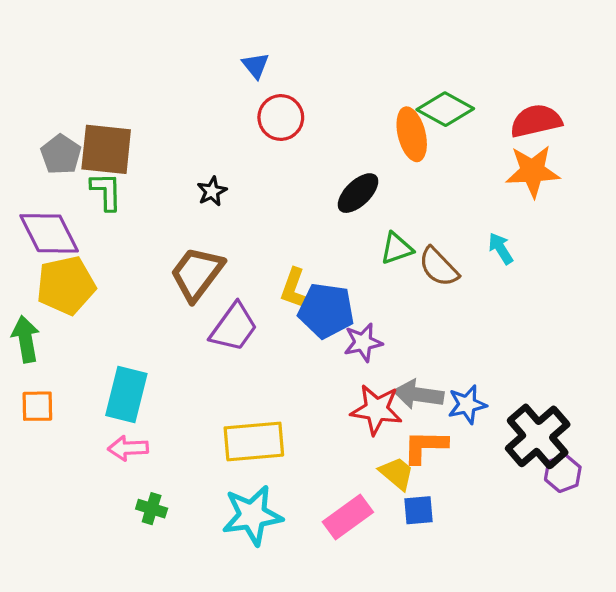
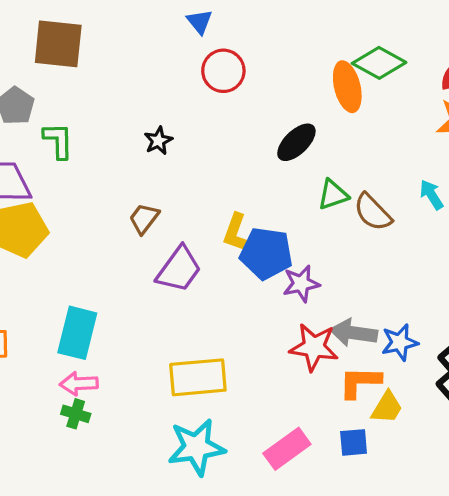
brown square: (106, 149) -> (58, 44), moved
brown trapezoid: (197, 274) -> (144, 218), size x0.6
yellow trapezoid: (397, 473) -> (387, 407), moved, turned 81
green cross: (152, 509) -> (76, 414), moved

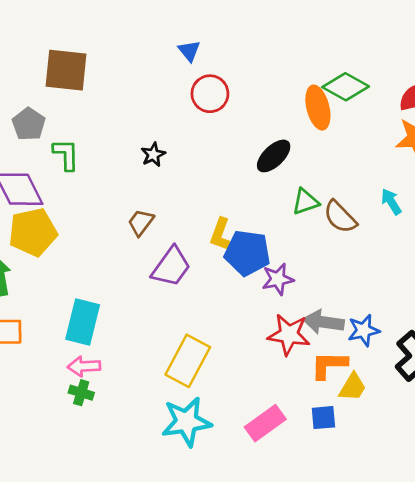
yellow rectangle: (198, 377) -> (188, 361), turned -57

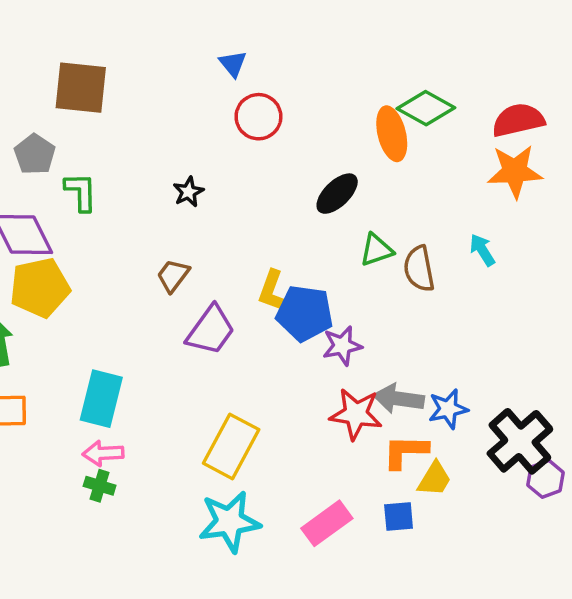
brown semicircle: (340, 217) -> (419, 269), turned 33

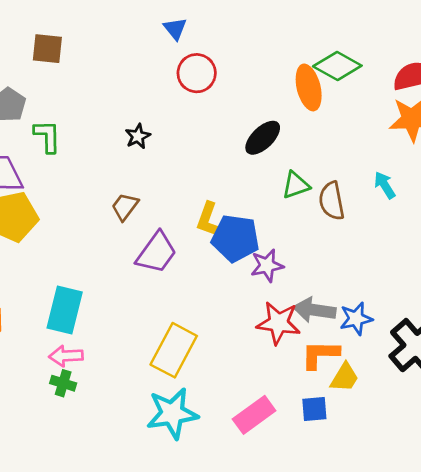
brown square: (81, 88) -> (47, 49), size x0.7

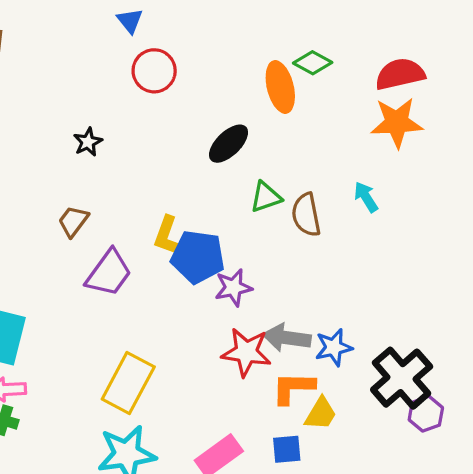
green diamond: (337, 66) -> (313, 63), size x0.7

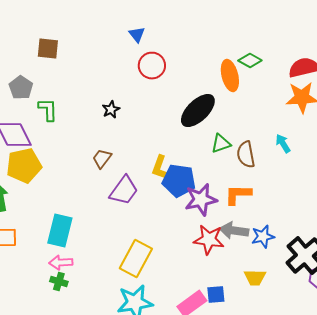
black ellipse: (229, 144) -> (198, 111), size x1.4
purple star: (233, 288) -> (201, 200), size x1.4
orange L-shape: (293, 388) -> (238, 195), moved
yellow trapezoid: (321, 414) -> (255, 278), turned 60
blue square: (287, 449) -> (216, 295), moved

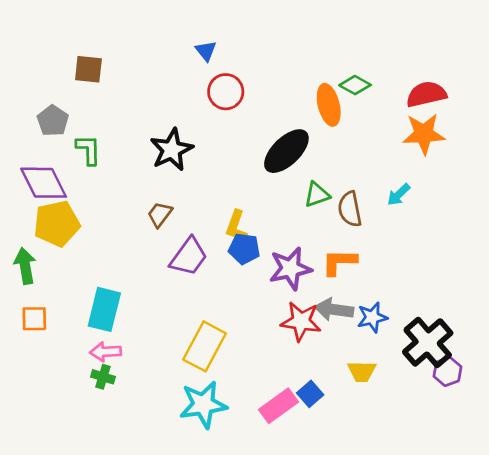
black star: (111, 110) -> (172, 150), size x1.8
cyan arrow: (283, 144) -> (399, 195), turned -102
blue pentagon: (179, 181) -> (244, 249), moved, size x0.7
blue square: (216, 295) -> (310, 394), turned -36

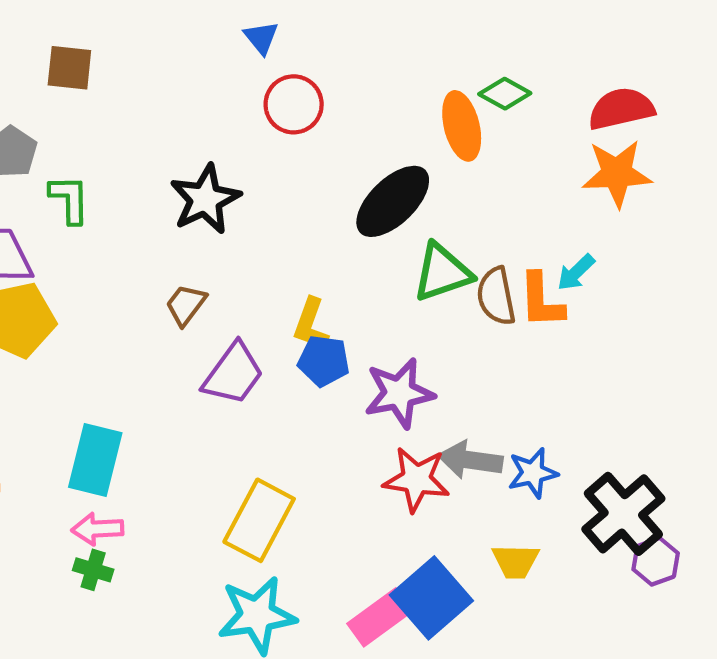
green triangle: (317, 195) -> (442, 272), size x1.4
orange L-shape: (339, 262) -> (541, 301), moved, turned -93
blue square: (310, 394) -> (431, 598), size x1.8

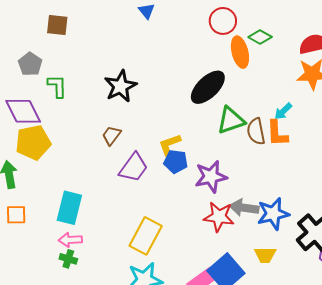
red circle: (294, 104) -> (223, 21), moved
cyan arrow: (576, 272) -> (283, 111), moved
yellow L-shape: (311, 324) -> (170, 144), turned 50
blue star: (533, 473) -> (273, 214), size x1.4

